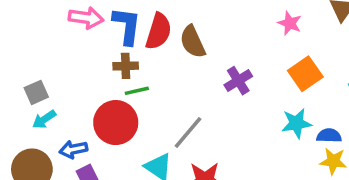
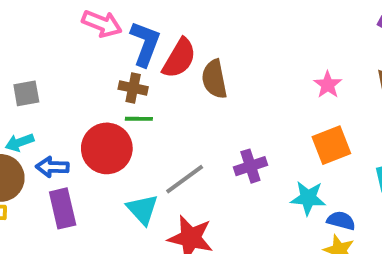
purple cross: (238, 81) -> (250, 166), moved
cyan arrow: (44, 119) -> (20, 142), moved

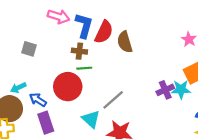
gray square: (26, 93) -> (29, 49), moved, turned 32
purple cross: (250, 166) -> (165, 90), moved
blue arrow: (52, 167) -> (38, 100), turned 36
cyan star: (308, 198) -> (181, 89), moved

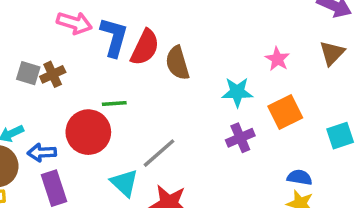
brown cross: (79, 51) -> (53, 74), moved, turned -32
cyan star: (181, 89) -> (237, 92), moved
blue arrow: (38, 100) -> (42, 153), turned -36

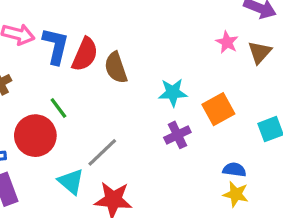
pink star: (277, 59) -> (227, 42), moved
green line: (114, 104) -> (58, 108), turned 60

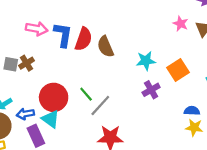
green line: (58, 108) -> (86, 94), moved
cyan triangle: (71, 182) -> (50, 119), moved

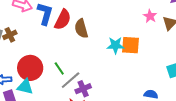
orange square: (178, 70) -> (130, 45), moved, turned 30
purple cross: (151, 90) -> (83, 89), moved
cyan triangle: (50, 119) -> (25, 87), turned -30

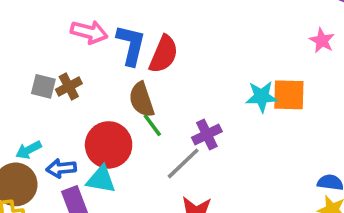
brown semicircle: (81, 29) -> (142, 100), moved
green line: (59, 68) -> (152, 125), moved
purple cross: (83, 89) -> (207, 135), moved

